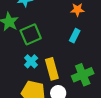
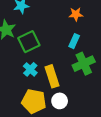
green cross: (83, 75) -> (84, 64), moved

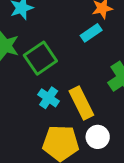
cyan rectangle: (74, 41) -> (91, 33), moved, turned 40

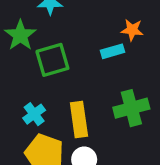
cyan cross: (49, 98) -> (34, 114), moved

